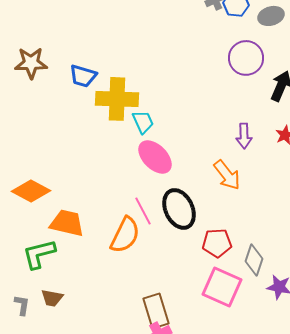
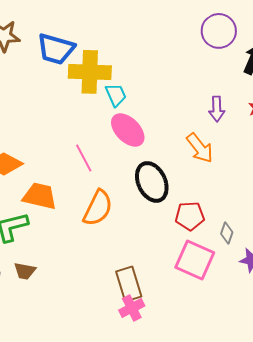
blue trapezoid: (83, 76) -> (56, 49), size x1.4
pink line: (143, 211) -> (84, 158), moved
gray diamond: (254, 260) -> (227, 233), size x0.7

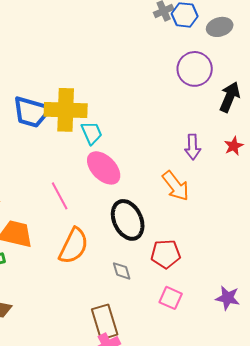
blue trapezoid: (56, 49) -> (32, 112), moved
gray diamond: (227, 233) -> (122, 271), moved, turned -35
pink square: (195, 260) -> (171, 298), size x0.6

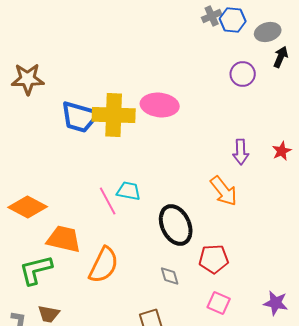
purple circle: (195, 69) -> (243, 74), size x0.7
black arrow: (230, 97) -> (281, 57), moved, size x0.7
cyan trapezoid: (92, 133) -> (129, 191), moved, turned -55
pink ellipse: (104, 168) -> (160, 105), moved, turned -39
orange semicircle: (74, 246) -> (104, 265), moved

